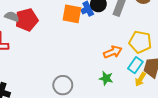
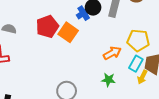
orange square: (72, 14) -> (68, 32), moved, turned 30
red pentagon: (27, 20) -> (47, 26), moved

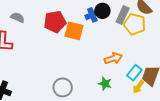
orange square: (68, 32) -> (74, 31), turned -30
yellow pentagon: (138, 40) -> (135, 24), moved

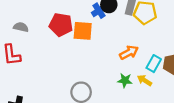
red pentagon: (55, 22) -> (61, 25), turned 30
yellow arrow: (138, 87) -> (145, 80), moved, turned 96

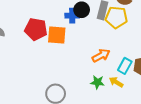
blue cross: (99, 11) -> (72, 16), turned 32

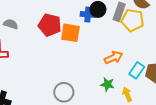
yellow arrow: (116, 82) -> (127, 94), moved, turned 32

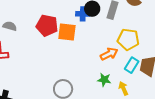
yellow pentagon: (133, 20) -> (128, 39), moved

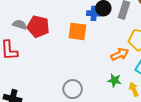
red pentagon: (47, 25) -> (38, 27), moved

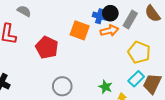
red pentagon: (38, 27) -> (47, 48), moved
orange arrow: (120, 54) -> (109, 31), moved

